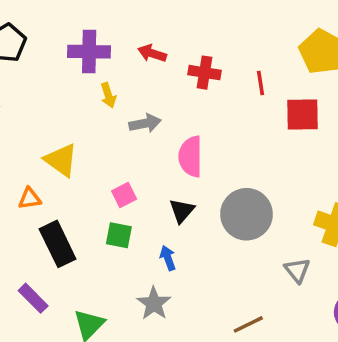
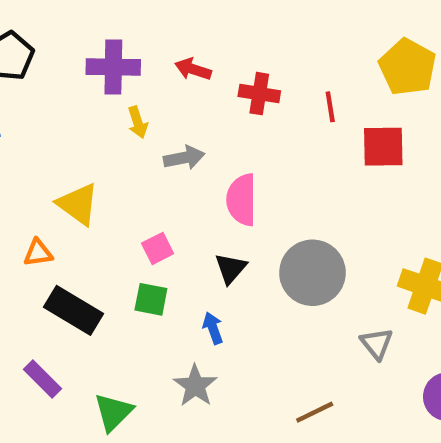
black rectangle: (58, 244) -> (74, 310), turned -33

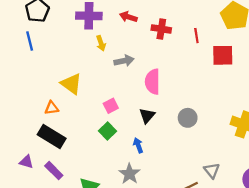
gray circle: (312, 273) -> (188, 118), size x0.6
green square: (151, 299) -> (108, 131), turned 35
black rectangle: (74, 310) -> (52, 136), moved
gray triangle: (377, 344) -> (212, 171), moved

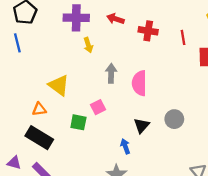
gray arrow: (124, 61) -> (111, 73), moved, turned -78
black triangle: (147, 116) -> (142, 126), moved
green square: (108, 131) -> (78, 122), moved, turned -35

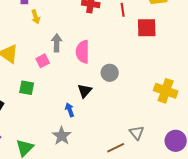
pink square: (98, 107) -> (43, 61), moved
gray circle: (174, 119) -> (110, 73), moved

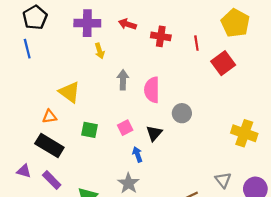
red square: (147, 28) -> (223, 63), turned -35
pink square: (43, 61) -> (125, 128), moved
gray triangle: (137, 133) -> (223, 180), moved

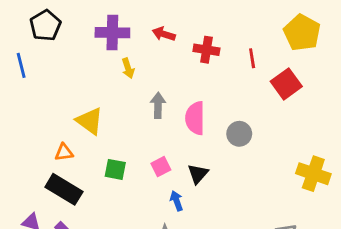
blue line: (27, 49) -> (21, 65), moved
gray circle: (182, 113) -> (239, 134), moved

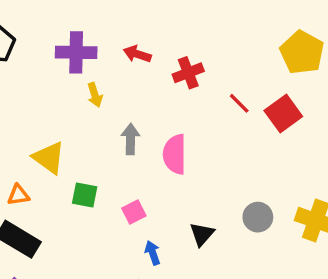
red cross: (206, 50) -> (188, 73), turned -30
red line: (252, 58) -> (239, 103), moved, turned -36
gray circle: (239, 134) -> (258, 217), moved
green square: (115, 169) -> (85, 195), moved
black triangle: (198, 174) -> (202, 234), moved

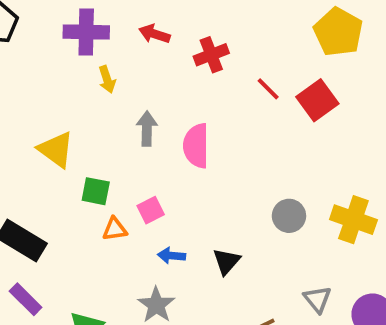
orange triangle: (18, 195) -> (115, 229), moved
black triangle: (202, 234) -> (226, 261), moved
blue arrow: (153, 253) -> (171, 256), turned -65

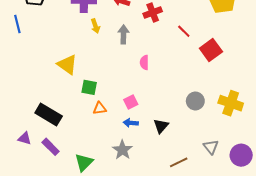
red square: (317, 100) -> (211, 50), moved
gray arrow: (147, 129) -> (123, 34), moved
pink semicircle: (196, 146) -> (144, 62), size x0.6
pink square: (151, 210) -> (131, 102), moved

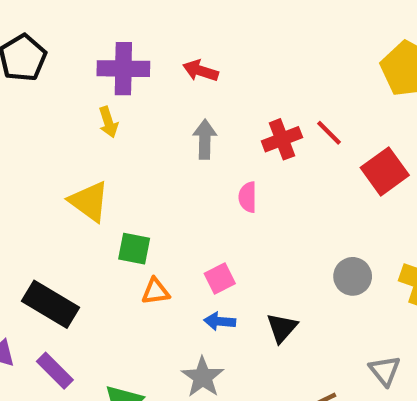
red cross: (153, 13) -> (282, 139), moved
yellow arrow: (95, 26) -> (108, 122), moved

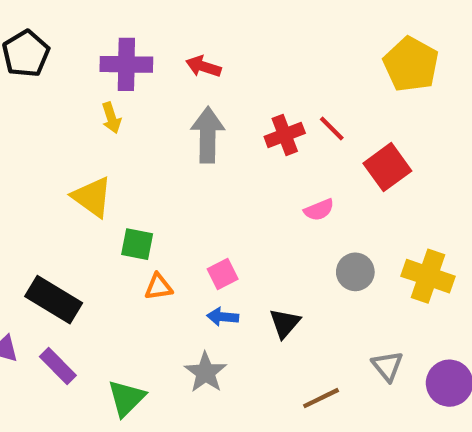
gray arrow: (205, 139) -> (208, 135), size x1.4
pink semicircle: (248, 197) -> (319, 210), moved, turned -112

